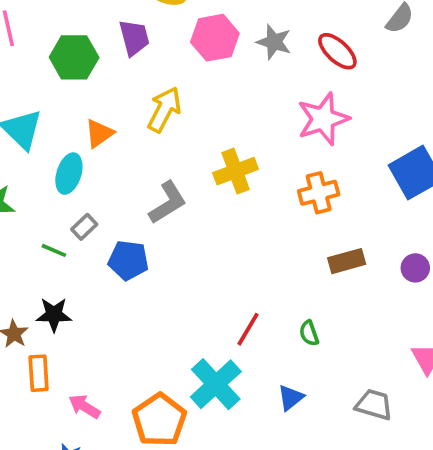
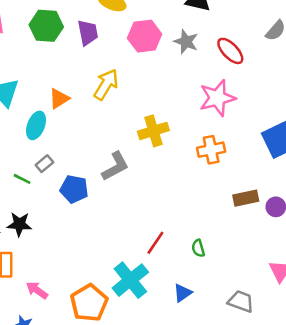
green hexagon: (74, 57) -> (46, 26), moved
gray L-shape: (168, 203) -> (115, 166), moved
brown rectangle: (347, 261) -> (246, 198), moved

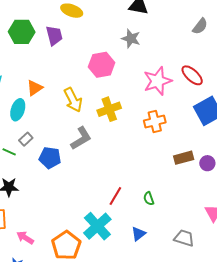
pink hexagon: (145, 36) -> (102, 65), moved
red ellipse: (230, 51) -> (192, 75), moved
yellow arrow: (106, 84) -> (73, 100), moved, turned 125

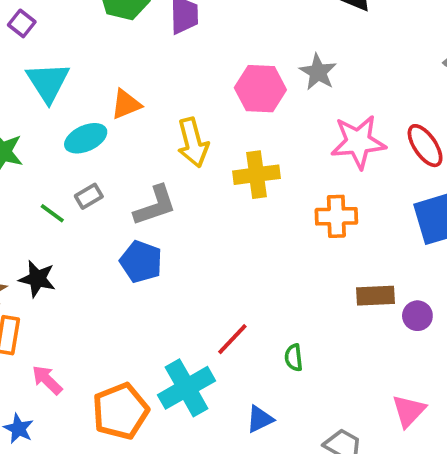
gray star: (131, 39) -> (318, 72), moved
cyan ellipse: (18, 110) -> (86, 138), turned 35
gray L-shape: (81, 138) -> (155, 206), moved
blue pentagon: (50, 158) -> (141, 262), moved

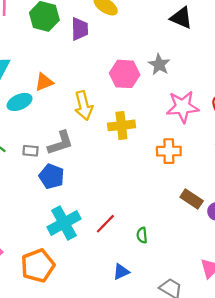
gray rectangle: (89, 196) -> (31, 151), moved, turned 35
brown rectangle: (376, 296) -> (192, 199), turned 35
cyan cross: (186, 388) -> (64, 223), moved

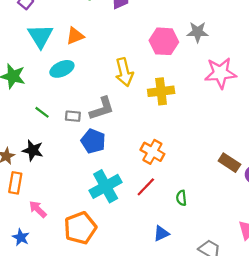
gray star: (159, 65) -> (198, 32), turned -30
orange triangle: (44, 82) -> (75, 36), moved
orange cross: (169, 151) -> (152, 152), moved, turned 30

